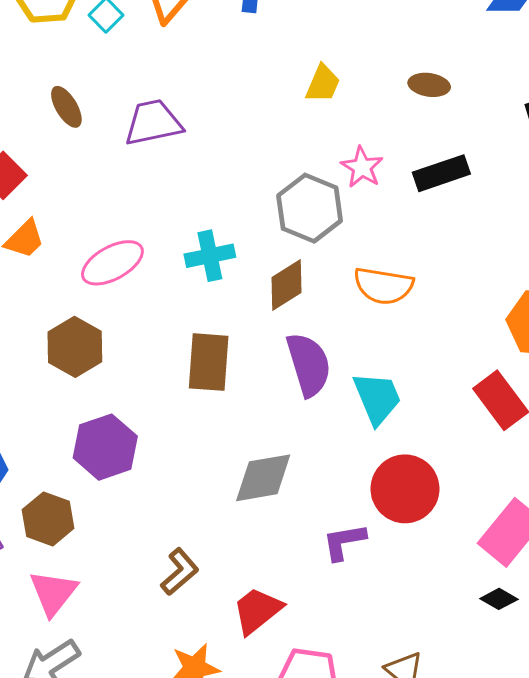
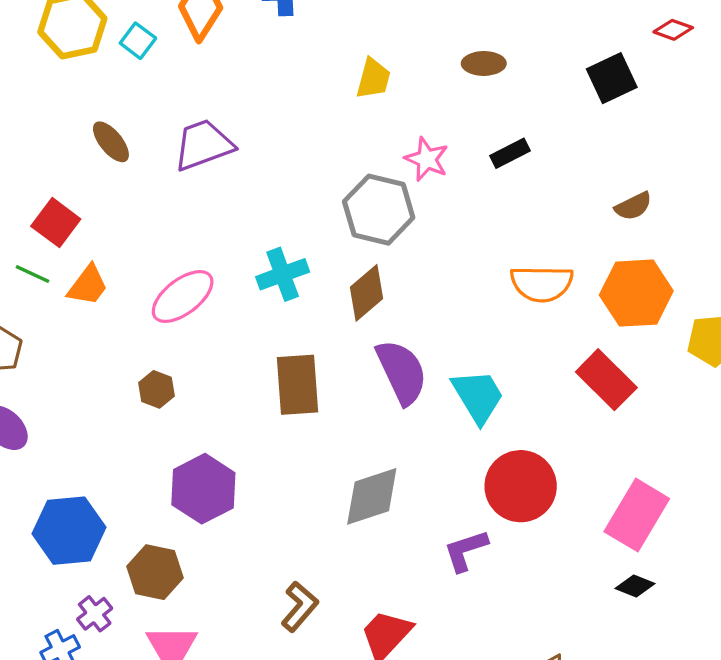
black rectangle: (441, 173) -> (510, 153), size x0.7
orange semicircle: (383, 286) -> (542, 284), moved
brown hexagon: (75, 347) -> (156, 389), size x0.6

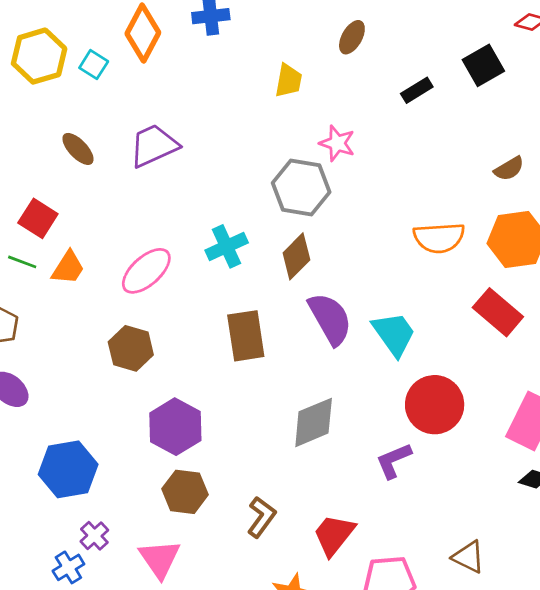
brown ellipse: (484, 63) -> (352, 37), moved, turned -56
black rectangle: (510, 153) -> (417, 90), moved
brown hexagon: (156, 389) -> (131, 348), size x1.5
brown hexagon: (155, 572) -> (185, 492), moved

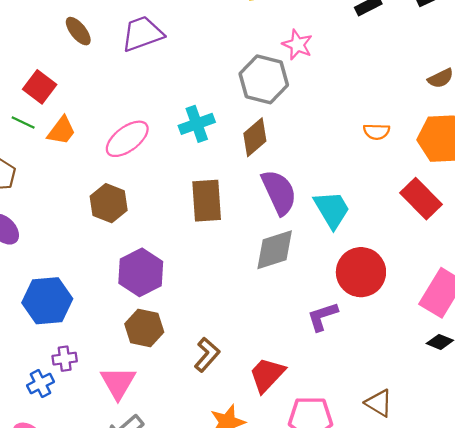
orange semicircle: (439, 238) -> (377, 132), size x0.6
gray diamond: (314, 422) -> (275, 250), moved
purple cross: (94, 536) -> (65, 359), turned 30

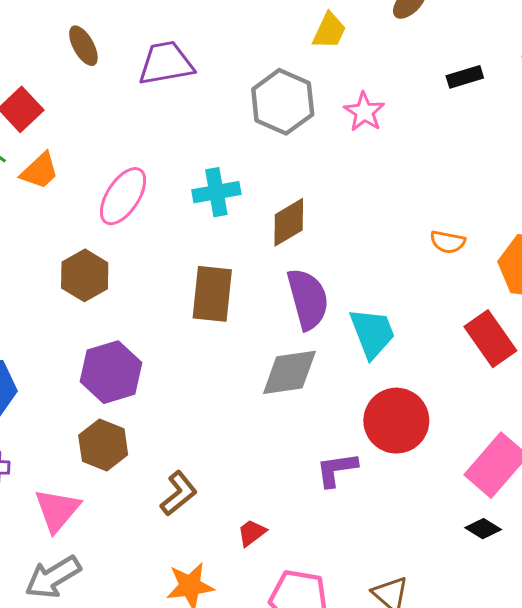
gray hexagon: (264, 79) -> (283, 102), moved
pink ellipse: (127, 139) -> (123, 196), turned -30
red trapezoid: (267, 375) -> (252, 533), size x0.6

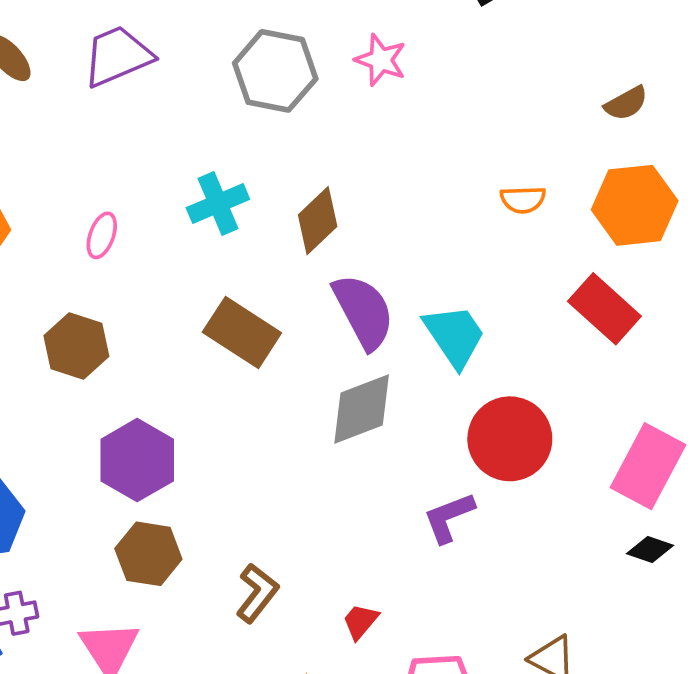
pink ellipse: (123, 196) -> (102, 235), size x0.6
brown rectangle: (212, 294) -> (242, 332), turned -50

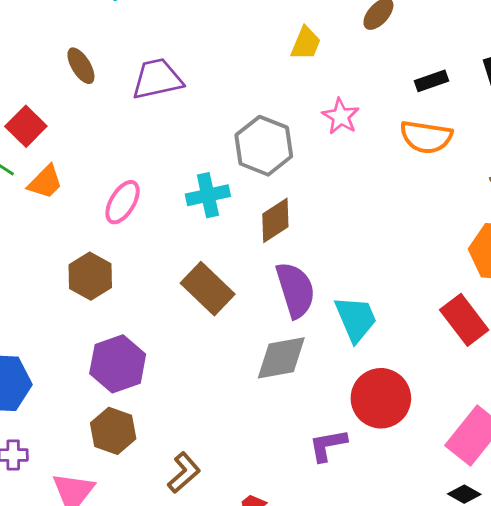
gray hexagon: (275, 71) -> (264, 146), moved
orange semicircle: (523, 200) -> (426, 137), moved, size x1.6
pink ellipse: (102, 235) -> (123, 202), size x1.4

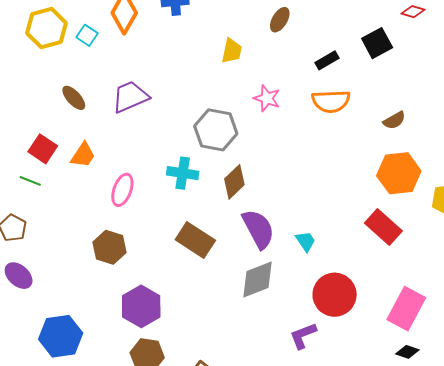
orange trapezoid: (45, 182) -> (83, 155), moved
cyan cross: (208, 195) -> (183, 173), turned 32
cyan trapezoid: (356, 319) -> (306, 241), size x0.6

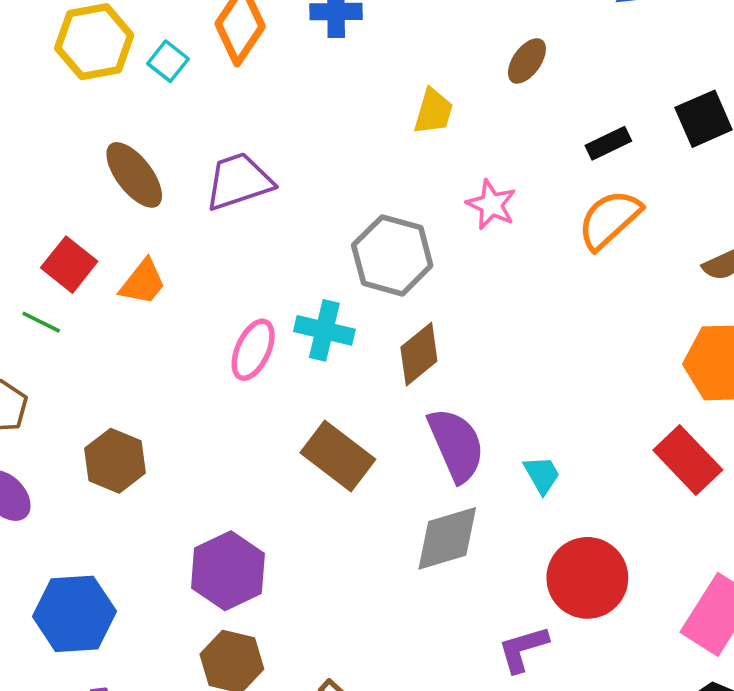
brown ellipse: (74, 98) -> (134, 175), size x1.4
orange semicircle: (331, 101) -> (609, 219), turned 135
pink ellipse: (122, 190) -> (253, 350), moved
brown hexagon: (109, 247) -> (115, 461), moved

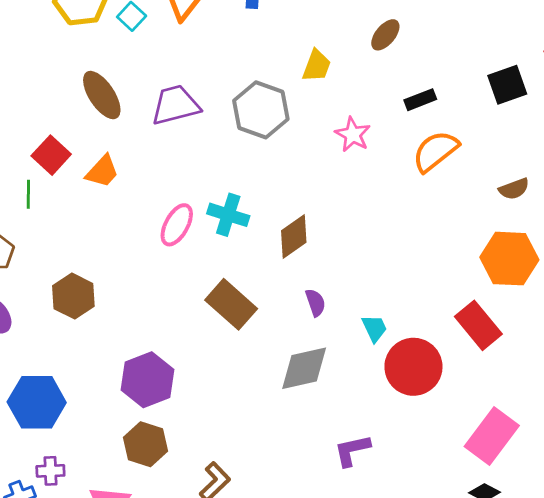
black rectangle: (608, 143) -> (420, 100), moved
gray hexagon: (392, 255) -> (261, 110), moved
green line: (41, 322) -> (28, 194), turned 60
purple semicircle: (456, 445) -> (315, 303), size x0.5
red circle: (587, 578) -> (413, 367), moved

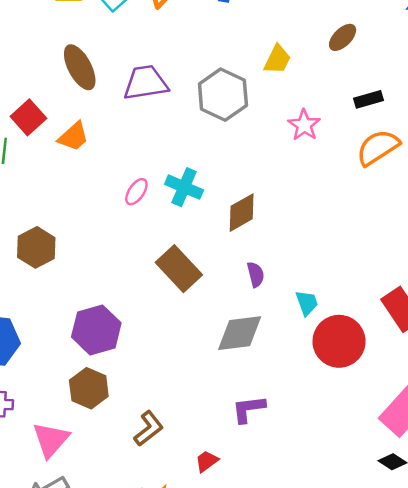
pink ellipse: (177, 225) -> (136, 192), size x0.7
purple L-shape: (352, 450) -> (248, 409), moved

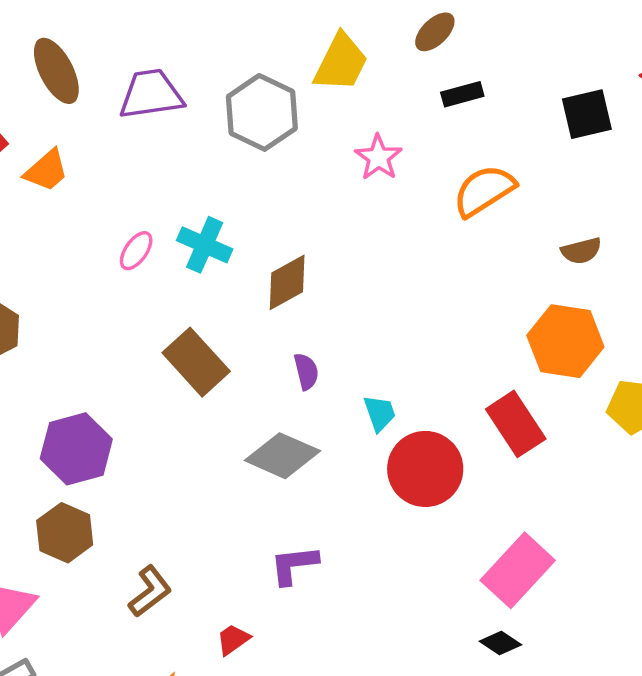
yellow trapezoid: (277, 59) -> (341, 63), size x1.4
black rectangle: (369, 99) -> (462, 94), moved
gray diamond: (240, 333) -> (282, 456), turned 30

